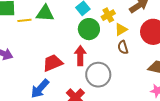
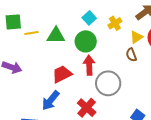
green triangle: (45, 13) -> (56, 36), moved
green circle: (89, 29) -> (86, 41), moved
yellow triangle: (121, 29) -> (136, 37), moved

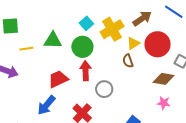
yellow cross: (115, 23) -> (112, 29), size x1.6
yellow line: (31, 33) -> (26, 49), moved
gray circle: (108, 83) -> (104, 89), size x0.7

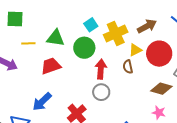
red arrow: (86, 71) -> (101, 69), moved
red trapezoid: (58, 79) -> (51, 66), moved

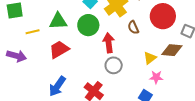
yellow triangle: (135, 50) -> (150, 58), moved
brown semicircle: (128, 67) -> (133, 27), moved
pink star: (159, 113) -> (156, 77), moved

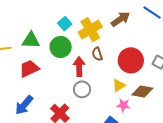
red circle: (163, 16) -> (131, 60), moved
brown semicircle: (133, 27) -> (97, 54), moved
brown diamond: (172, 50) -> (142, 92), moved

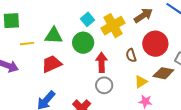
brown semicircle: (97, 54) -> (131, 55), moved
red circle: (131, 60) -> (155, 44), moved
brown diamond: (142, 92) -> (163, 73), moved

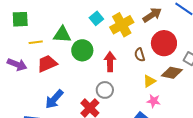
green circle: (83, 43) -> (82, 50), moved
red trapezoid: (52, 64) -> (47, 64), moved
gray circle: (104, 85) -> (105, 90), moved

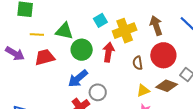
brown arrow: (152, 15) -> (156, 25), turned -84
red arrow: (110, 62) -> (108, 52), moved
blue arrow: (54, 99) -> (78, 78), moved

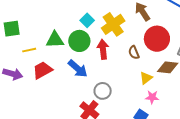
green circle: (82, 50) -> (79, 41), moved
blue arrow: (78, 78) -> (78, 69), moved, turned -85

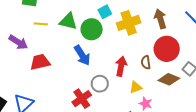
red arrow: (103, 49) -> (121, 66), moved
brown semicircle: (134, 52) -> (146, 62), moved
red trapezoid: (42, 70) -> (40, 62), moved
yellow triangle: (146, 78) -> (136, 87), moved

